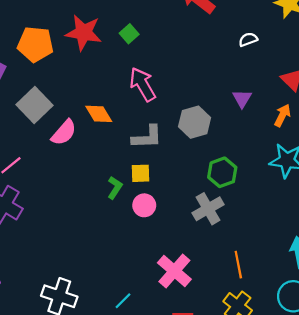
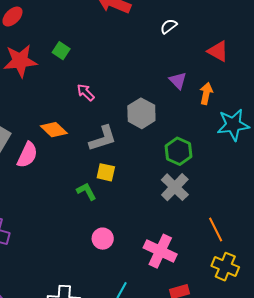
pink arrow: (143, 84) -> (86, 92), size x0.6
orange arrow: (282, 115) -> (206, 93), moved
yellow square: (141, 173) -> (106, 172), turned 30
green L-shape: (115, 188) -> (86, 191), turned -45
pink circle: (144, 205) -> (103, 239), moved

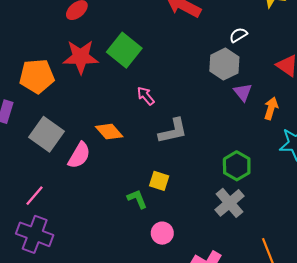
green square: (61, 51) -> (124, 50), size x1.8
gray hexagon: (141, 113) -> (224, 64), moved
gray L-shape: (103, 138) -> (173, 131), moved
pink circle: (103, 239) -> (162, 233), moved

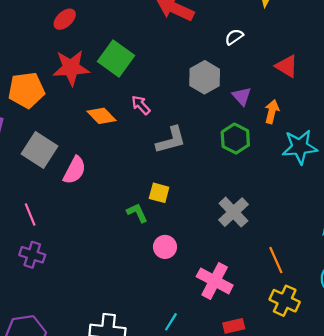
gray hexagon: (224, 64) -> (205, 77), moved
orange diamond: (109, 132) -> (101, 116), moved
green hexagon: (237, 166) -> (235, 139), moved
pink line: (34, 196) -> (30, 214), turned -60
purple cross: (35, 234) -> (32, 255), size x0.7

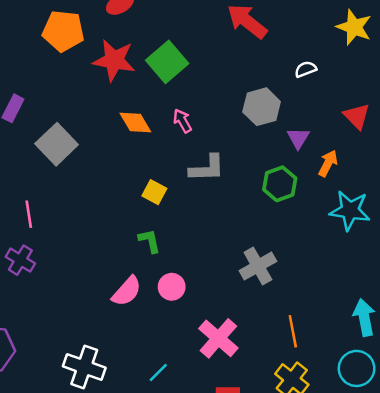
orange pentagon: (26, 90) -> (63, 31), moved
pink semicircle: (75, 170) -> (127, 291), moved
yellow square: (159, 193) -> (154, 192), moved

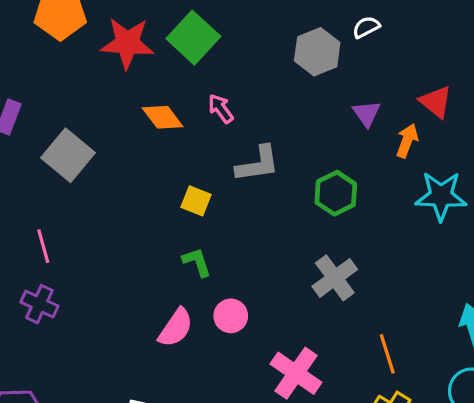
gray hexagon: (262, 107) -> (317, 52), moved
red triangle: (357, 116) -> (436, 102), moved
green hexagon: (280, 184) -> (336, 193), moved

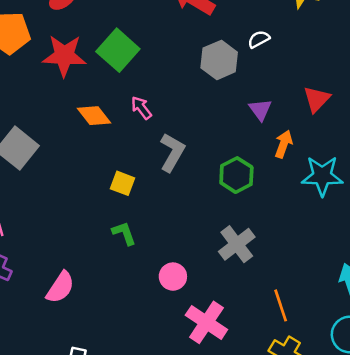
red triangle: (436, 102) -> (317, 99), turned 36
orange arrow: (407, 141) -> (284, 144), moved
gray L-shape: (258, 164) -> (172, 152), turned -51
pink circle: (231, 316) -> (173, 277), moved
pink semicircle: (176, 328) -> (60, 287), moved

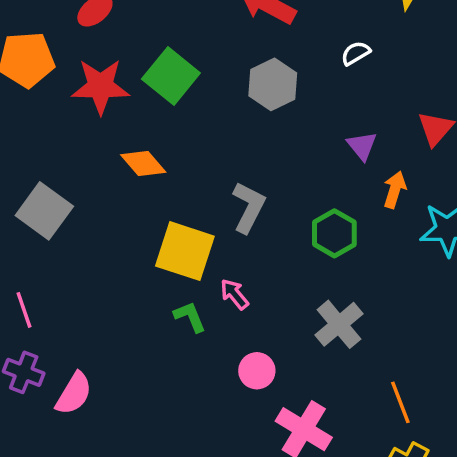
gray hexagon: (219, 60) -> (273, 84), moved
pink arrow: (141, 108) -> (234, 294), moved
yellow square: (123, 183) -> (185, 251), size x1.8
pink semicircle: (60, 287) -> (74, 394), moved

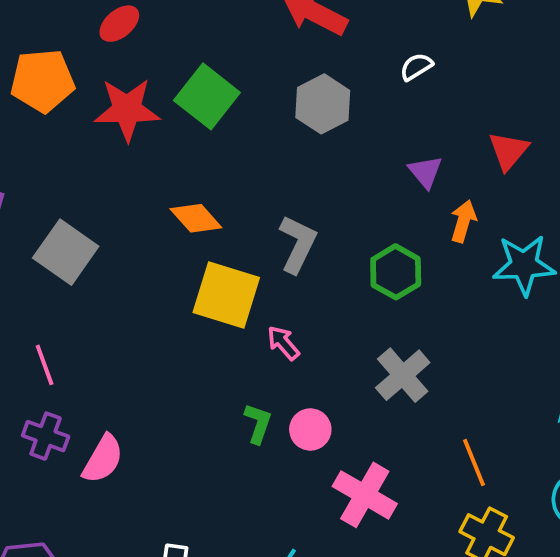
orange diamond: (143, 164) -> (196, 218), moved
green L-shape: (190, 317) -> (258, 423), moved, turned 42

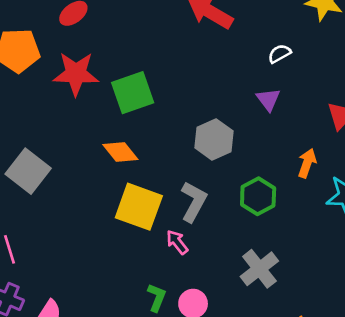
green square: (207, 96) -> (133, 93), moved, turned 30
gray hexagon: (323, 104) -> (214, 139), moved
purple triangle: (425, 172) -> (268, 99), moved
gray L-shape: (298, 244) -> (194, 202), moved

